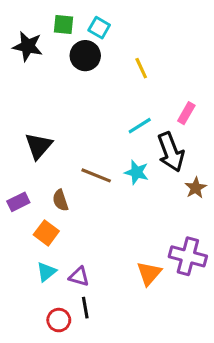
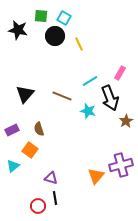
yellow line: (141, 68) -> (79, 44), moved
brown line: (96, 175) -> (62, 96), moved
purple cross: (188, 256) -> (121, 165), turned -30
cyan triangle: (46, 272) -> (13, 166), moved

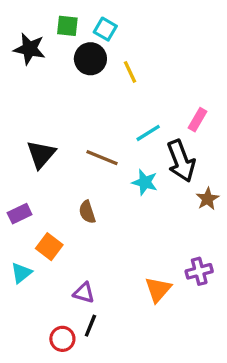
brown semicircle: (39, 129) -> (87, 212), moved
purple cross: (121, 165) -> (199, 271), size x0.7
black line: (55, 198) -> (90, 326), turned 32

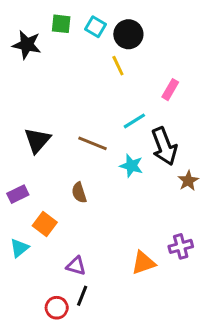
black circle: (90, 59) -> (128, 34), moved
pink rectangle: (198, 120) -> (170, 90), moved
orange triangle: (158, 289) -> (143, 263), turned 30

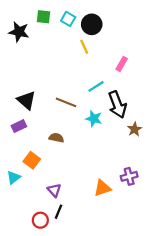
black triangle: (37, 140) -> (26, 100), turned -30
brown semicircle: (79, 193) -> (56, 138), turned 120
purple rectangle: (18, 194) -> (19, 126), moved
purple triangle: (76, 266) -> (54, 190), turned 32

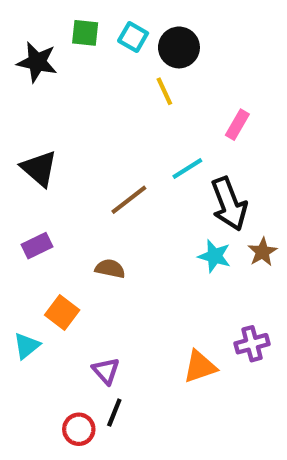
black triangle: (26, 100) -> (39, 168), moved
brown line: (66, 102) -> (129, 200), turned -60
cyan star: (94, 119) -> (214, 256), moved

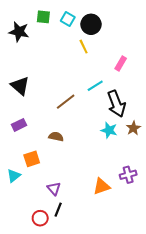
orange square: (62, 312) -> (32, 159), turned 35

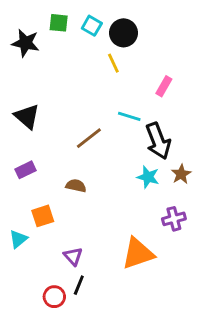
cyan line: (95, 86) -> (129, 116), turned 49
purple cross: (128, 175) -> (174, 219), moved
orange triangle: (102, 186) -> (138, 253), size x1.4

